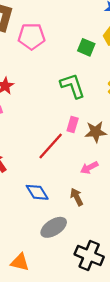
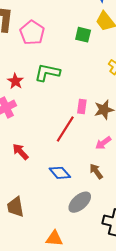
pink pentagon: (32, 36) -> (32, 33), turned -30
green L-shape: (73, 86) -> (47, 73), moved, turned -50

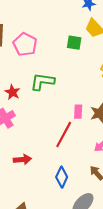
red arrow: (20, 152) -> (22, 159), turned 132
blue diamond: (60, 173) -> (62, 177), turned 70

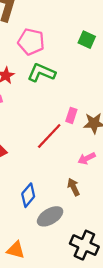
pink pentagon: (25, 44) -> (31, 42), moved, turned -30
blue diamond: (62, 177) -> (28, 195), moved

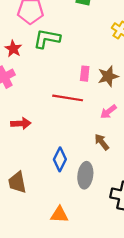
red line: (49, 136) -> (68, 98), turned 68
gray ellipse: (50, 216) -> (85, 175), turned -40

